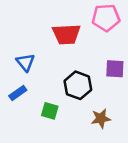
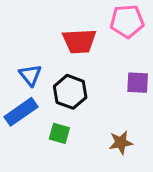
black hexagon: (78, 85) -> (70, 92), moved
blue rectangle: (18, 93) -> (21, 112), size x1.5

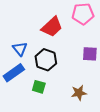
red trapezoid: (79, 41) -> (52, 27), turned -40

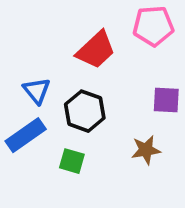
brown star: (79, 93) -> (146, 150), moved

